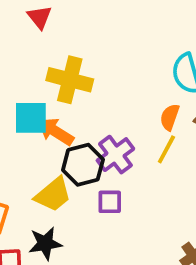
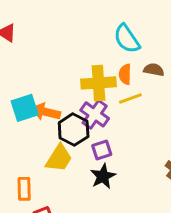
yellow cross: (70, 80) -> (98, 83), moved
yellow line: (166, 149) -> (130, 98), turned 60
black star: (45, 243) -> (103, 176), moved

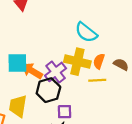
cyan semicircle: (127, 39) -> (86, 32), moved, turned -35
purple cross: (95, 114) -> (56, 72), moved
yellow trapezoid: (59, 158) -> (18, 106), moved, turned 140

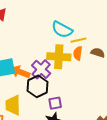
yellow line: (97, 80) -> (78, 40), moved

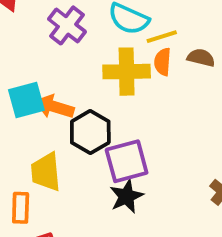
purple cross: (41, 69) -> (67, 25), moved
purple square: (55, 103) -> (127, 161), size x1.6

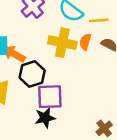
yellow line: (162, 37) -> (99, 20), moved

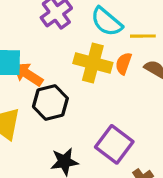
purple square: (50, 97) -> (114, 144), moved, turned 36

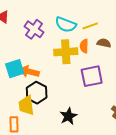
black hexagon: (50, 102) -> (37, 93), moved
purple square: (114, 144) -> (92, 76), moved, turned -30

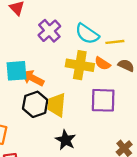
orange semicircle: (84, 46) -> (103, 63), turned -72
yellow trapezoid: (26, 105) -> (56, 105), moved
black star: (68, 116) -> (66, 140), turned -30

